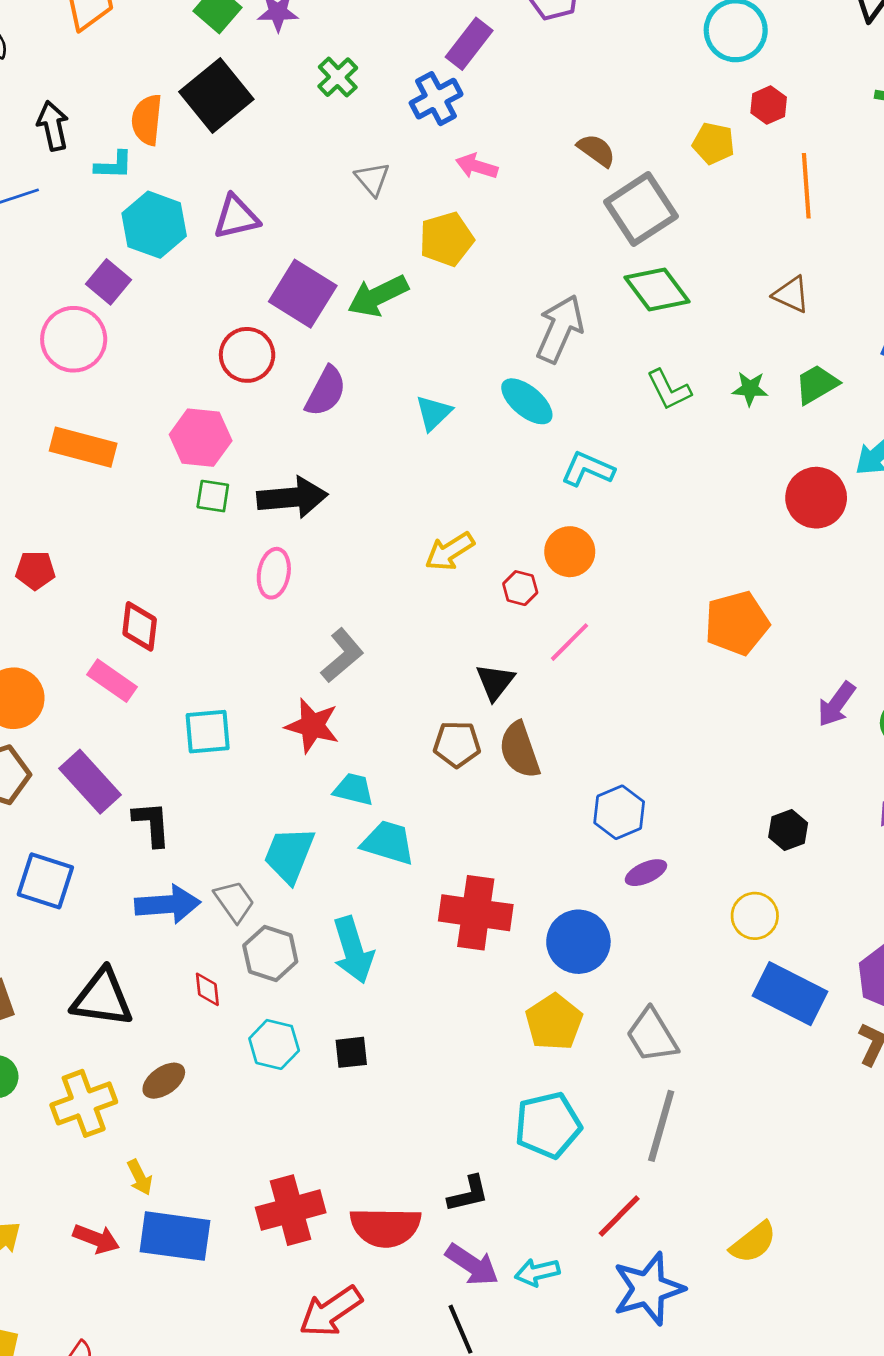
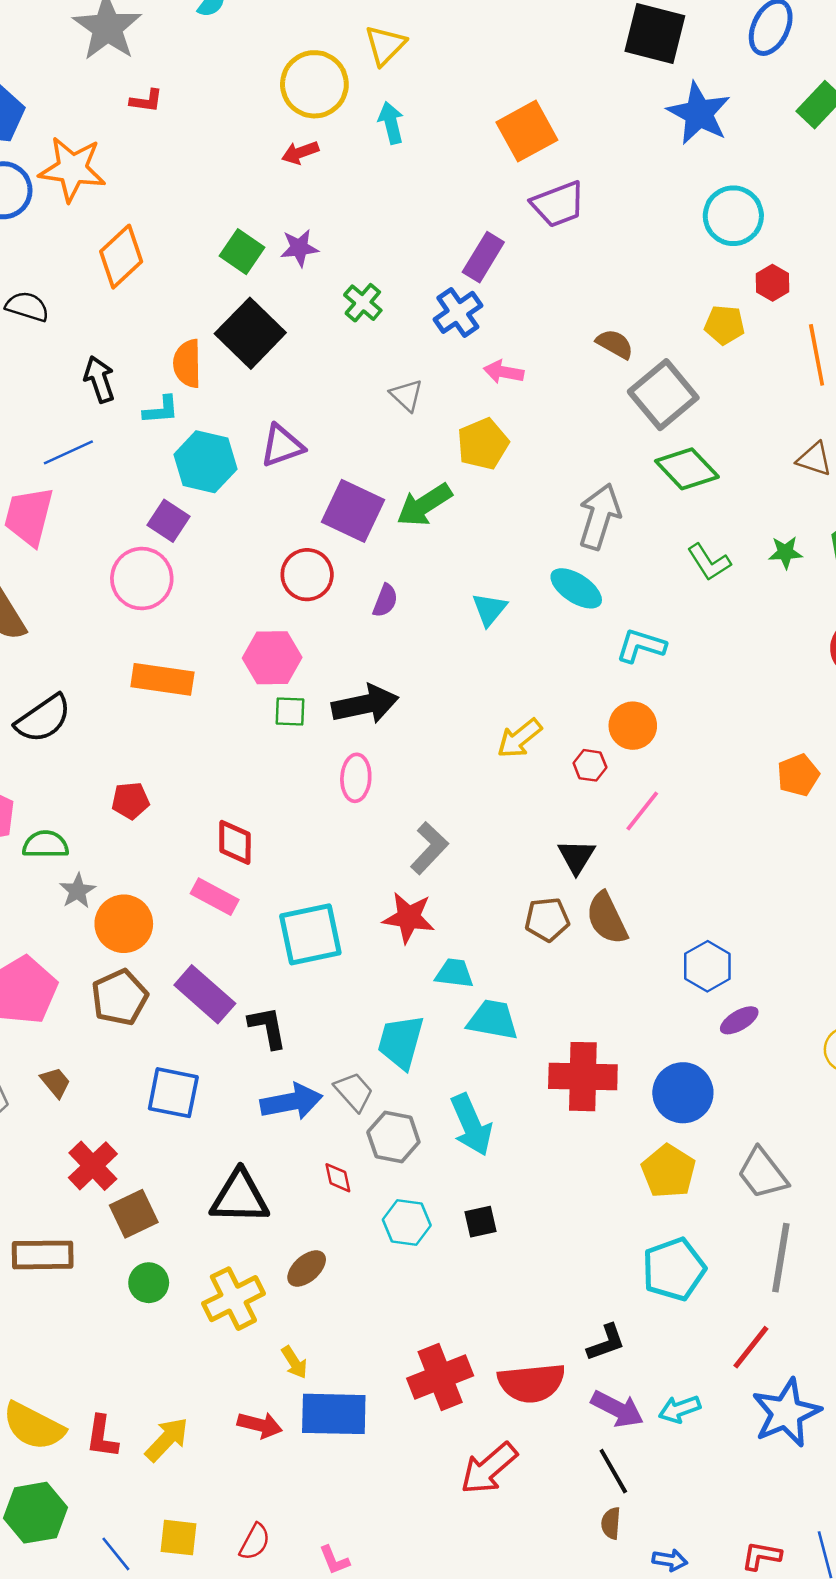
purple semicircle: (326, 391) -> (385, 601), size x0.7
orange pentagon: (737, 623) -> (798, 775), size x0.7
cyan square: (208, 732) -> (310, 934), size x1.4

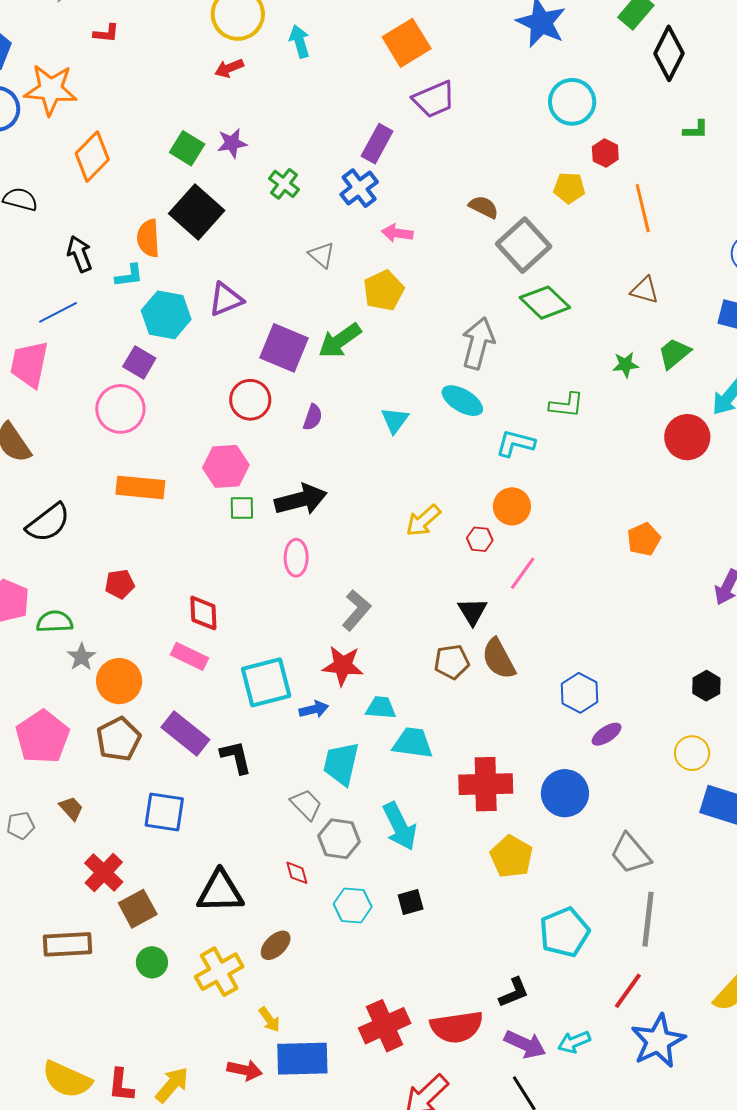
green L-shape: (709, 562) -> (566, 405), moved, turned -48
blue arrow: (291, 1102) -> (314, 709), moved, size x0.6
yellow pentagon: (668, 1171) -> (511, 857), moved

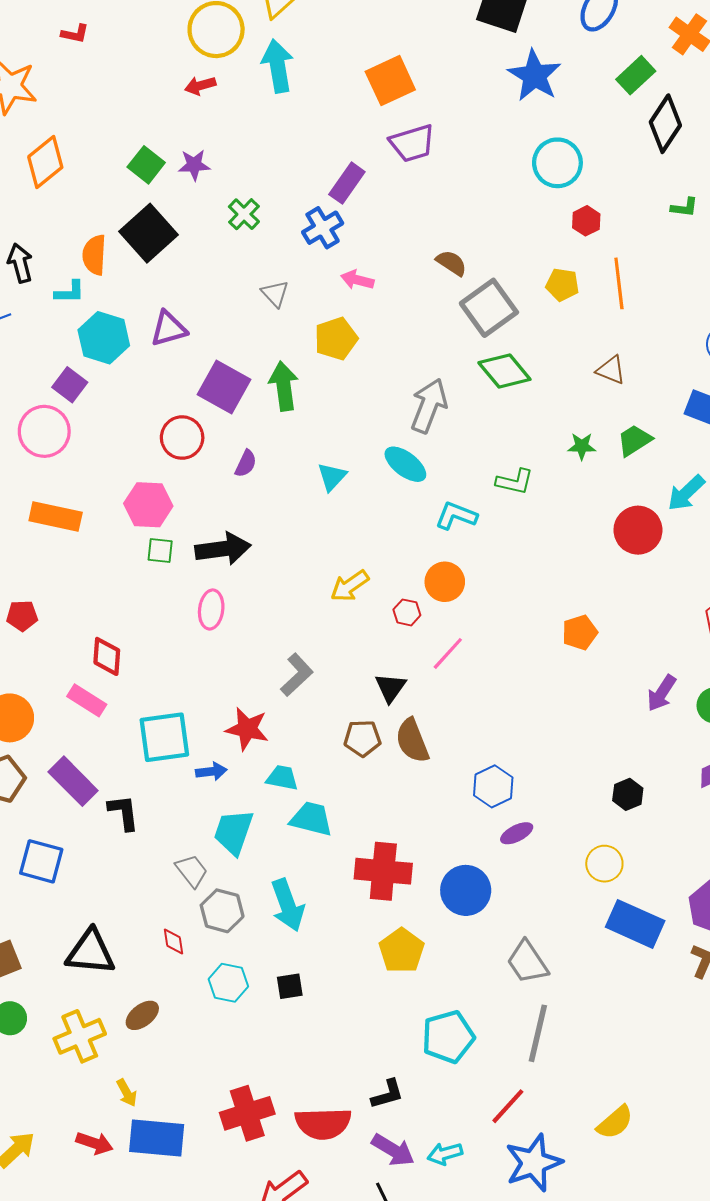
cyan arrow: (300, 41) -> (278, 66), size x1.5
yellow pentagon: (569, 188) -> (562, 285), moved
green arrow: (340, 341) -> (284, 386), turned 111
gray L-shape: (356, 610) -> (297, 675), moved

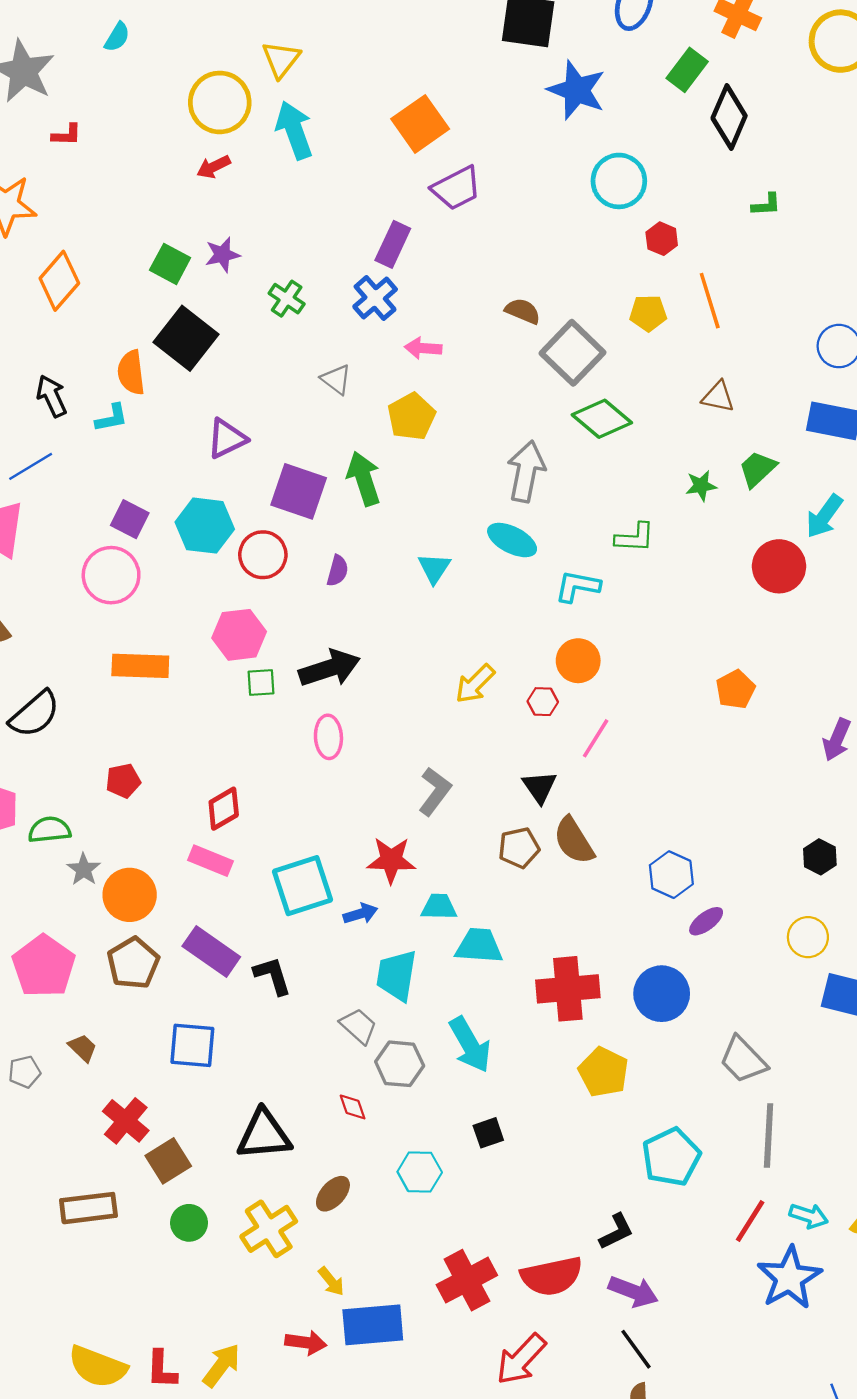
cyan hexagon: (104, 338) -> (205, 526), moved
red diamond: (107, 656) -> (224, 809), turned 66
cyan hexagon: (228, 983) -> (420, 1172), moved
cyan arrow: (445, 1154) -> (809, 1216), moved, turned -136

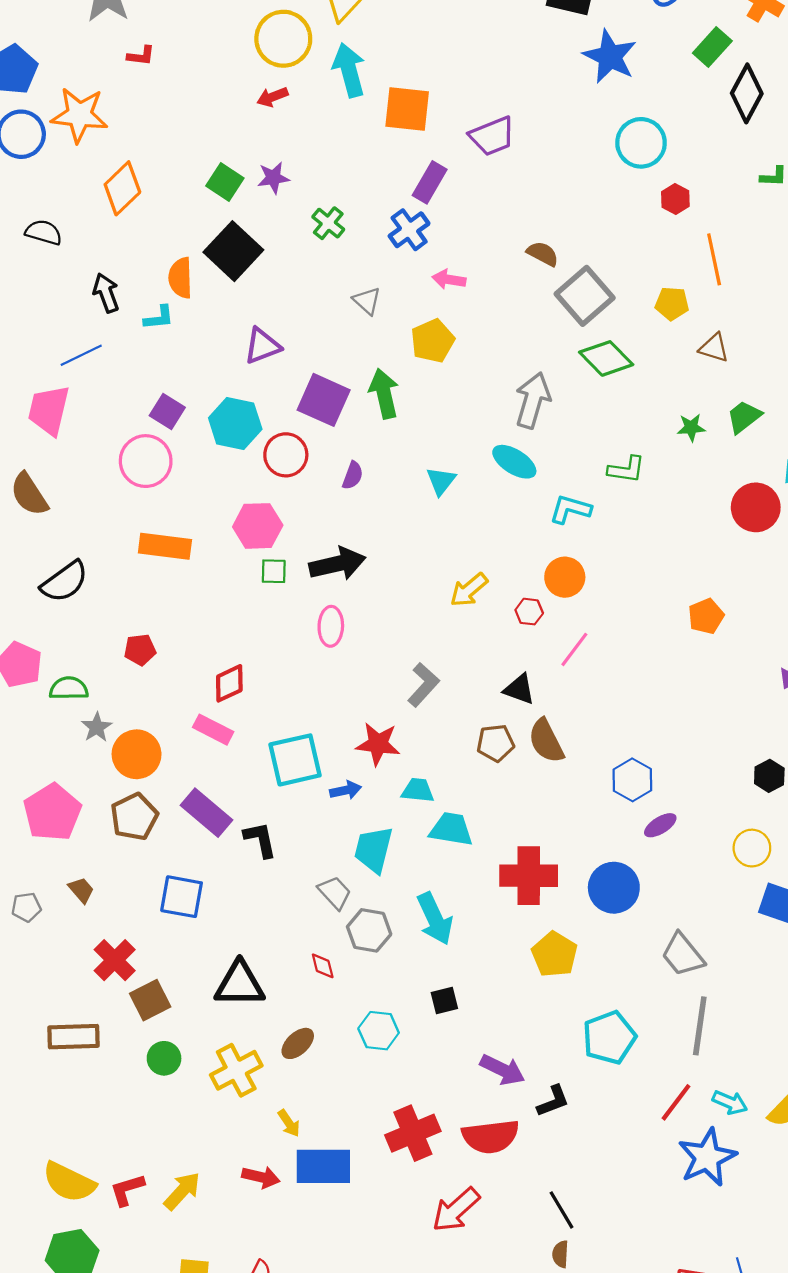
orange square: (420, 124) -> (407, 109), moved, turned 36
yellow pentagon: (648, 313) -> (672, 304), moved
black triangle: (540, 787) -> (519, 689), turned -40
purple arrow: (633, 1291) -> (502, 1070), moved
red L-shape: (162, 1369) -> (127, 1190), turned 66

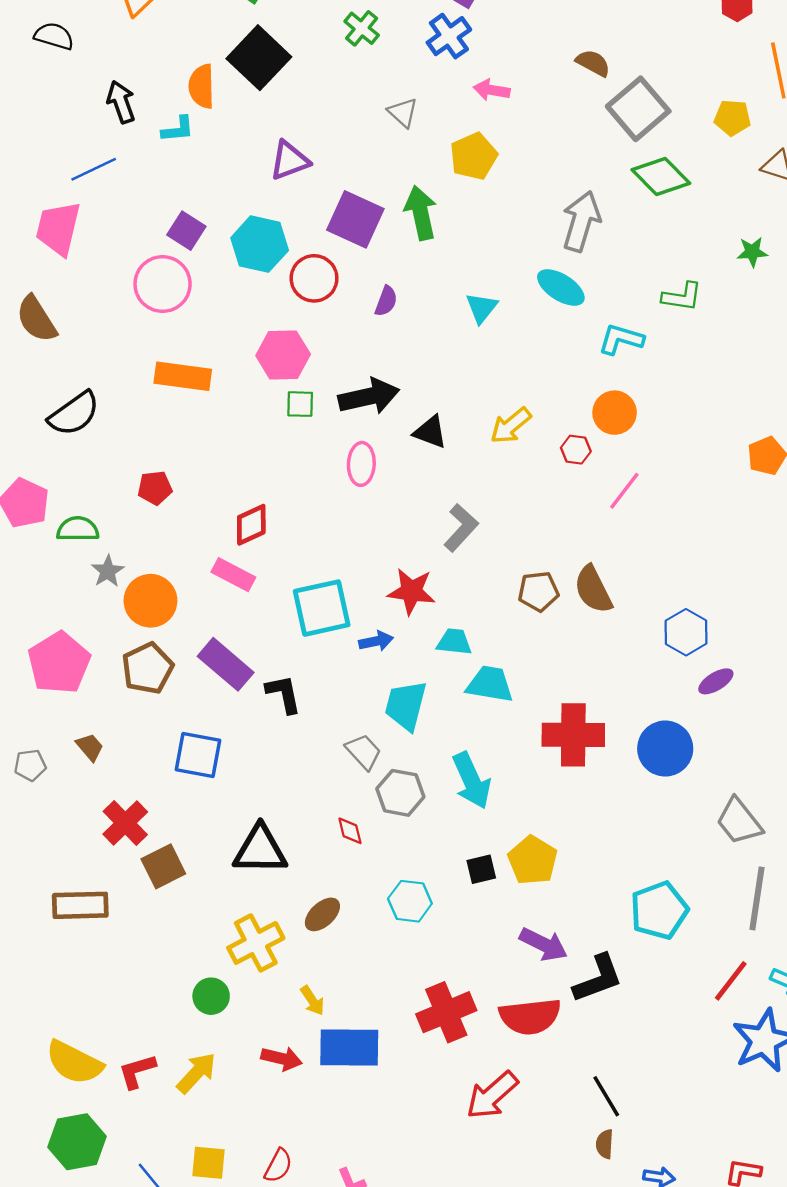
black triangle: (519, 689) -> (430, 432), moved
yellow pentagon: (554, 954) -> (533, 860), moved
green circle: (164, 1058) -> (211, 996), moved
black L-shape: (553, 1101) -> (598, 979), size x1.4

